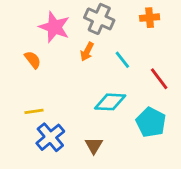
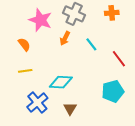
cyan diamond: (110, 102) -> (61, 82), moved
yellow line: (34, 111) -> (25, 71), moved
cyan pentagon: (151, 122) -> (113, 91), turned 30

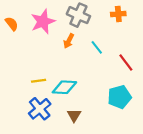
pink star: (40, 20) -> (43, 22), turned 30
orange semicircle: (24, 44) -> (12, 24), moved
yellow line: (25, 71) -> (39, 81), moved

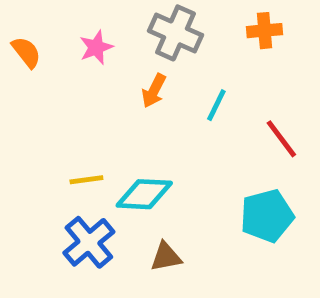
pink star: (43, 22) -> (96, 47), size x0.6
cyan line: (97, 47) -> (216, 105), turned 64
brown triangle: (74, 115) -> (166, 257), turned 48

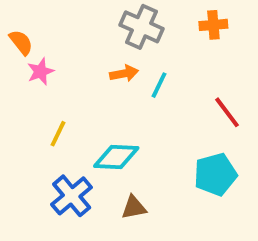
pink star: (96, 47) -> (40, 72), moved
orange arrow: (154, 91) -> (124, 73), turned -128
cyan line: (216, 105) -> (159, 85), moved
yellow line: (86, 180) -> (58, 134), moved, turned -56

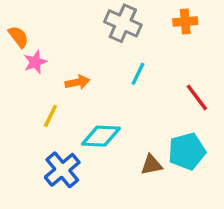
orange arrow: (124, 73) -> (77, 82), moved
brown triangle: (134, 207) -> (151, 165), moved

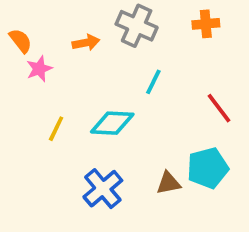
orange arrow: (77, 82) -> (86, 43), moved
cyan diamond: (101, 136) -> (112, 123), moved
blue cross: (62, 170) -> (103, 189), moved

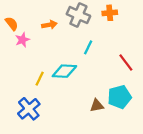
orange cross: (206, 24) -> (110, 13), moved
yellow line: (56, 129) -> (40, 79), moved
blue cross: (103, 189) -> (29, 109), moved

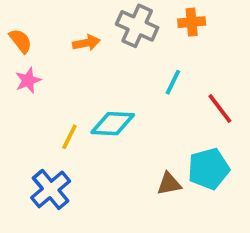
pink star: (22, 40) -> (28, 80), moved
cyan line: (88, 47) -> (173, 82), moved

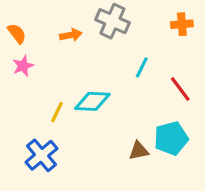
orange cross: (192, 22) -> (182, 24), moved

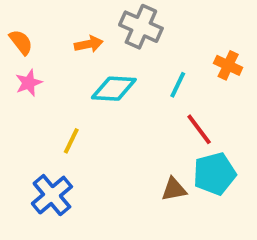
orange cross: (182, 24) -> (228, 65), moved, turned 30
red line: (180, 89) -> (199, 129), moved
cyan diamond: (92, 101) -> (114, 89), moved

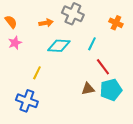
orange cross: (228, 65) -> (116, 23), moved
brown triangle: (174, 189) -> (88, 89), moved
blue cross: (52, 195) -> (27, 101), turned -30

